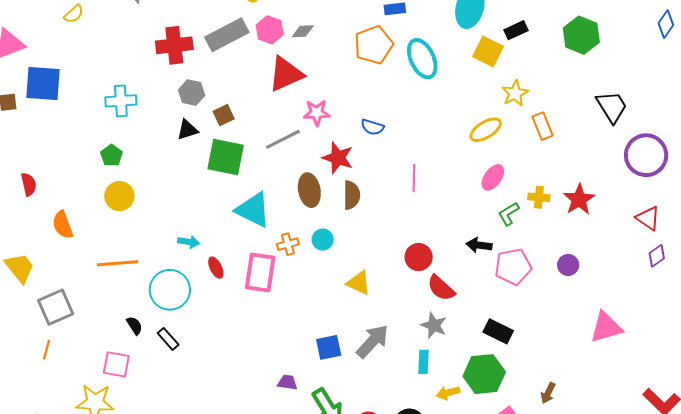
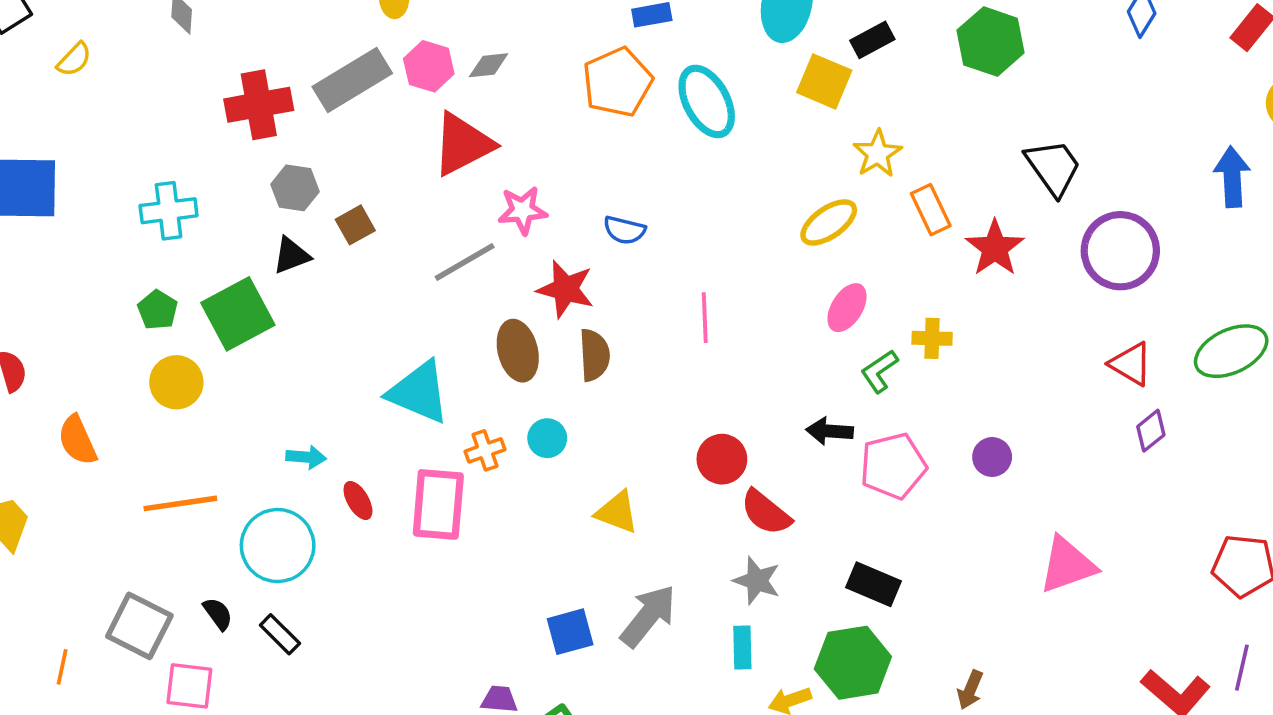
green square: (226, 157) -> (238, 314), moved, turned -36
red star: (579, 199) -> (995, 248), moved
gray square: (56, 307) -> (139, 626), moved, turned -36

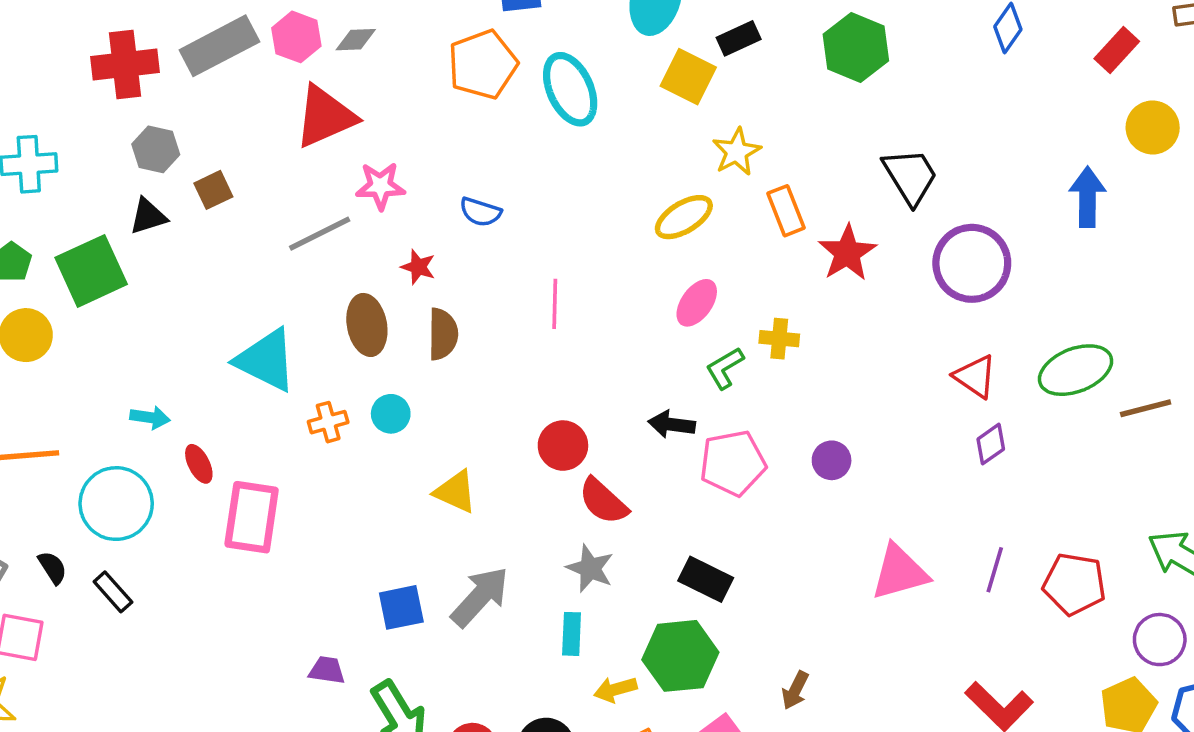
red star: (566, 289) -> (418, 267), size x0.6
pink rectangle: (438, 504) -> (252, 517), moved
purple line: (1242, 668) -> (995, 570), moved

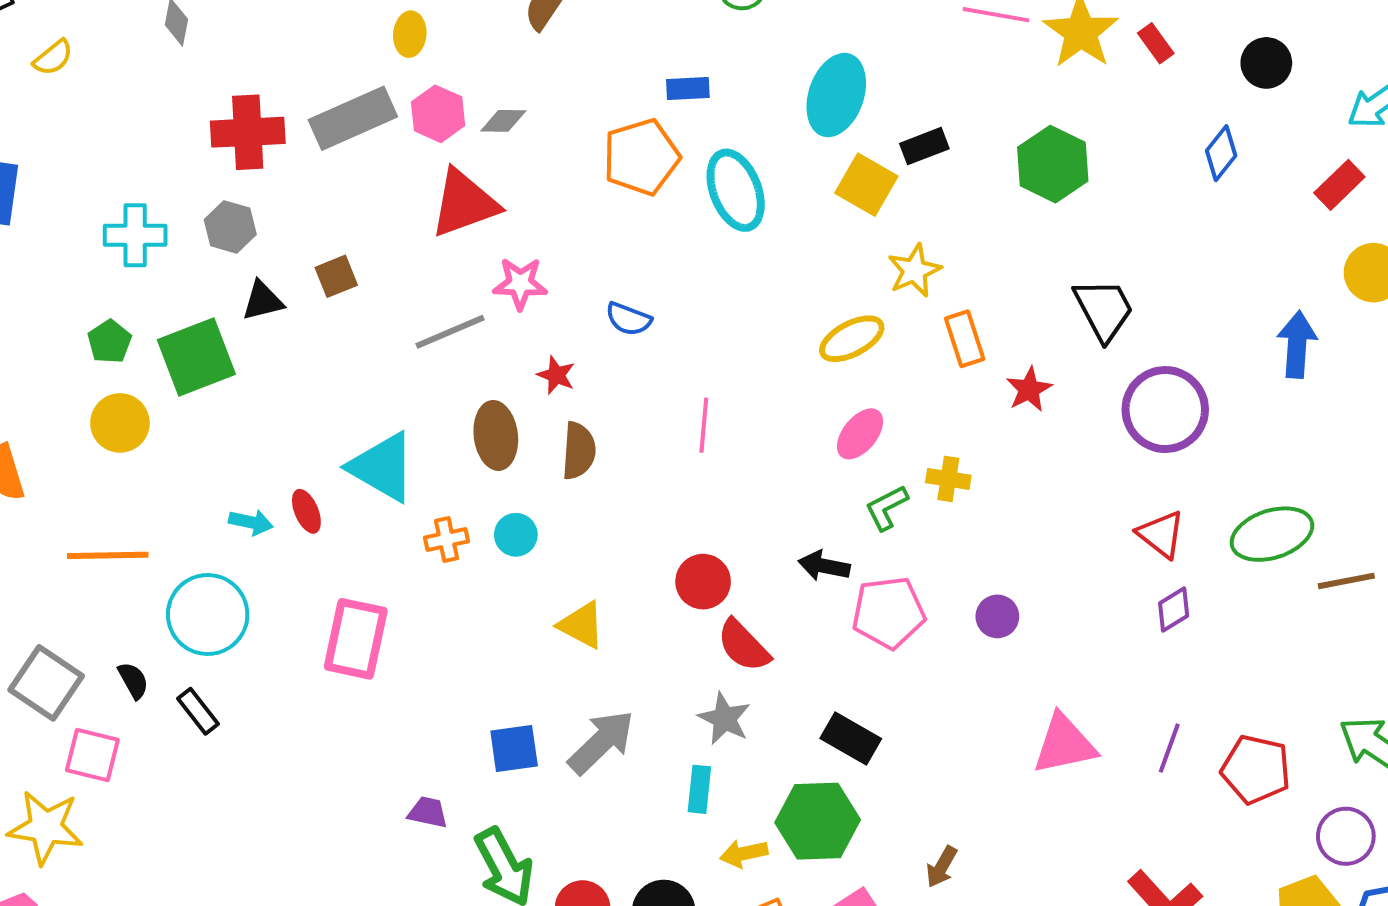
gray hexagon: (156, 149) -> (230, 227), moved
red star: (847, 253) -> (1029, 389), size x0.7
red ellipse: (199, 464) -> (306, 511), moved

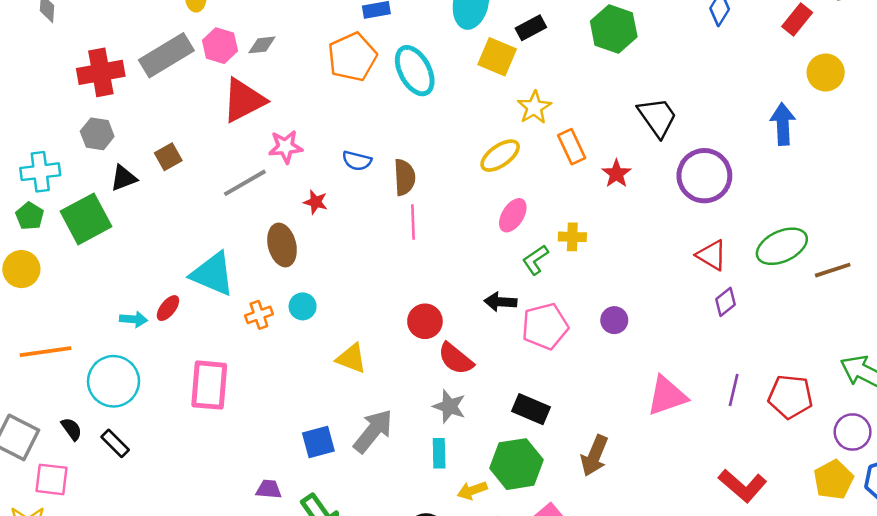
cyan cross: (135, 235) -> (40, 172), moved
yellow circle: (120, 423) -> (21, 269), moved
brown semicircle: (579, 451) -> (404, 177), moved
red ellipse: (306, 511) -> (168, 308), turned 68
brown arrow: (942, 867) -> (594, 456), moved, size x1.5

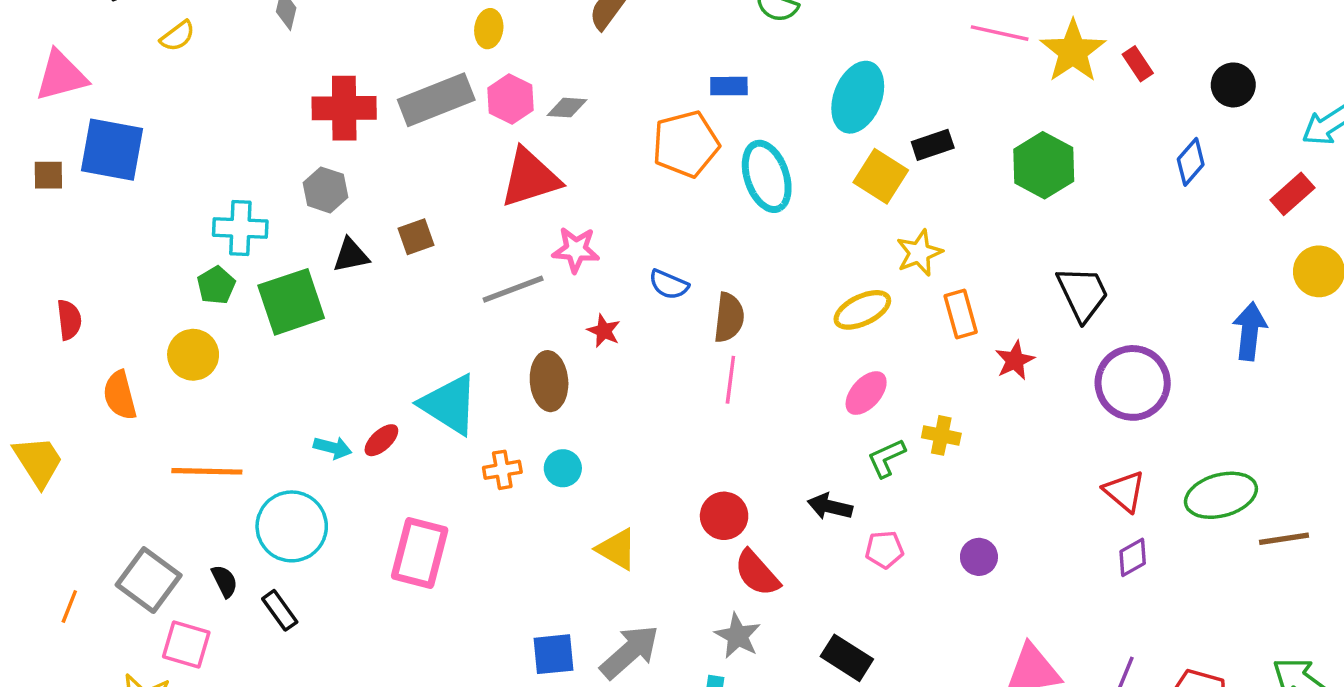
pink pentagon: (545, 326) -> (884, 550), size x0.6

